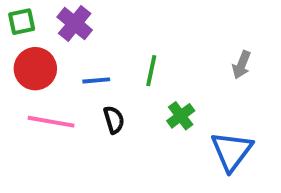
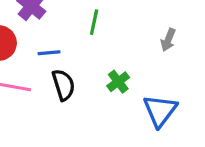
green line: (151, 71) -> (94, 22), moved
black semicircle: (114, 120) -> (63, 85), size x1.4

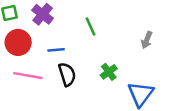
green line: (94, 22) -> (90, 27), turned -36

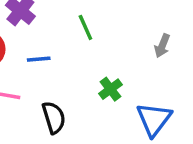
black semicircle: (67, 74) -> (54, 118), moved

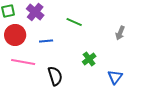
green line: (85, 27) -> (74, 22), turned -42
blue triangle: (154, 119) -> (115, 77), size x0.7

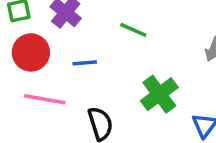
green cross: (89, 59) -> (159, 94), size x1.5

